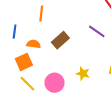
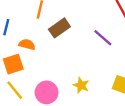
brown rectangle: (60, 40) -> (59, 28), moved

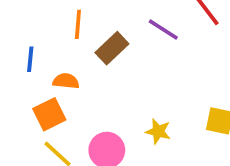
purple line: (103, 38) -> (163, 30), moved

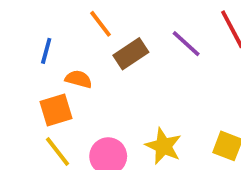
orange line: (78, 24) -> (101, 24), turned -52
yellow star: (158, 131) -> (163, 146), size x1.4

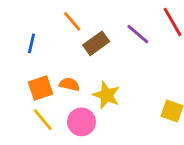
orange semicircle: (79, 79) -> (69, 84), moved
yellow star: (163, 146) -> (106, 95), moved

